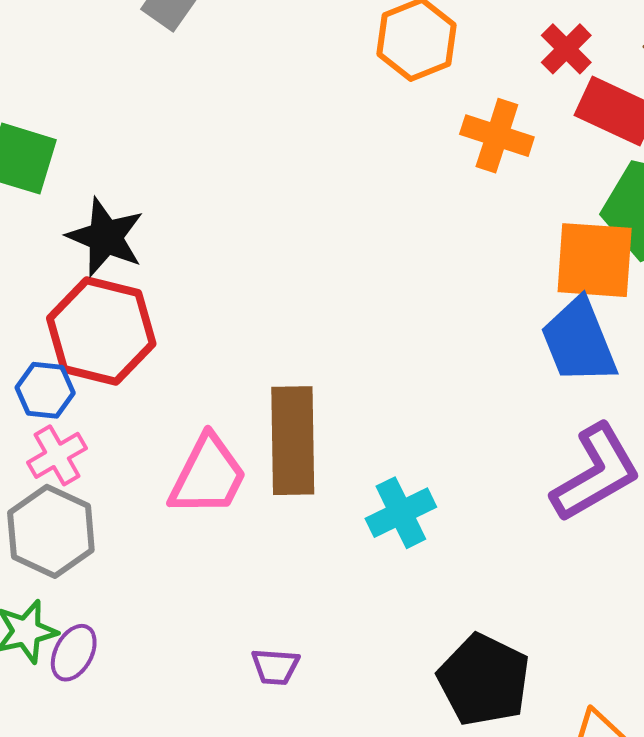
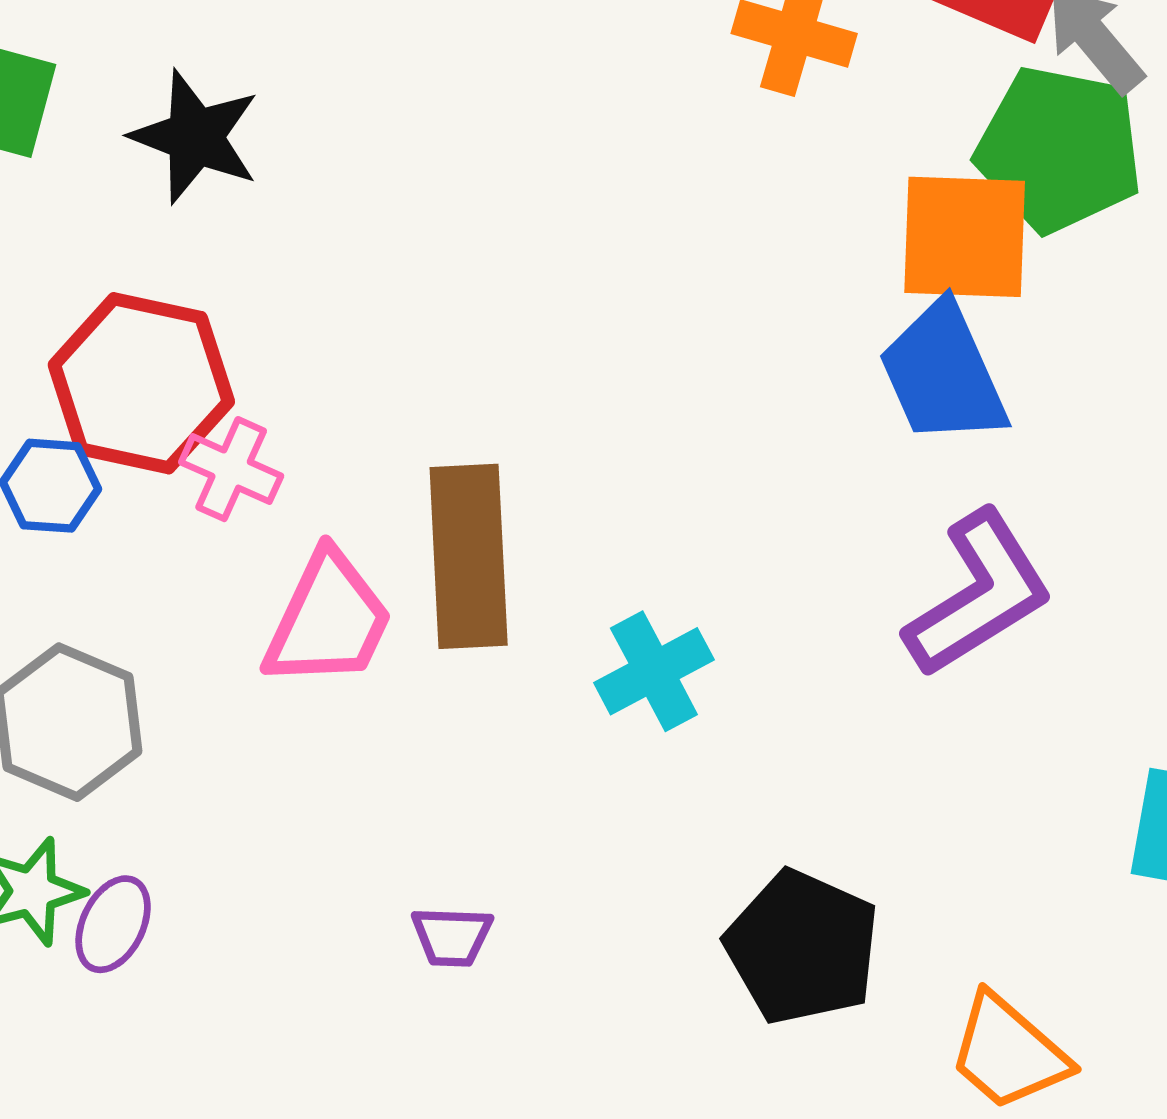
black star: (105, 237) -> (195, 137), moved
pink cross: (57, 455) -> (231, 469), moved, turned -34

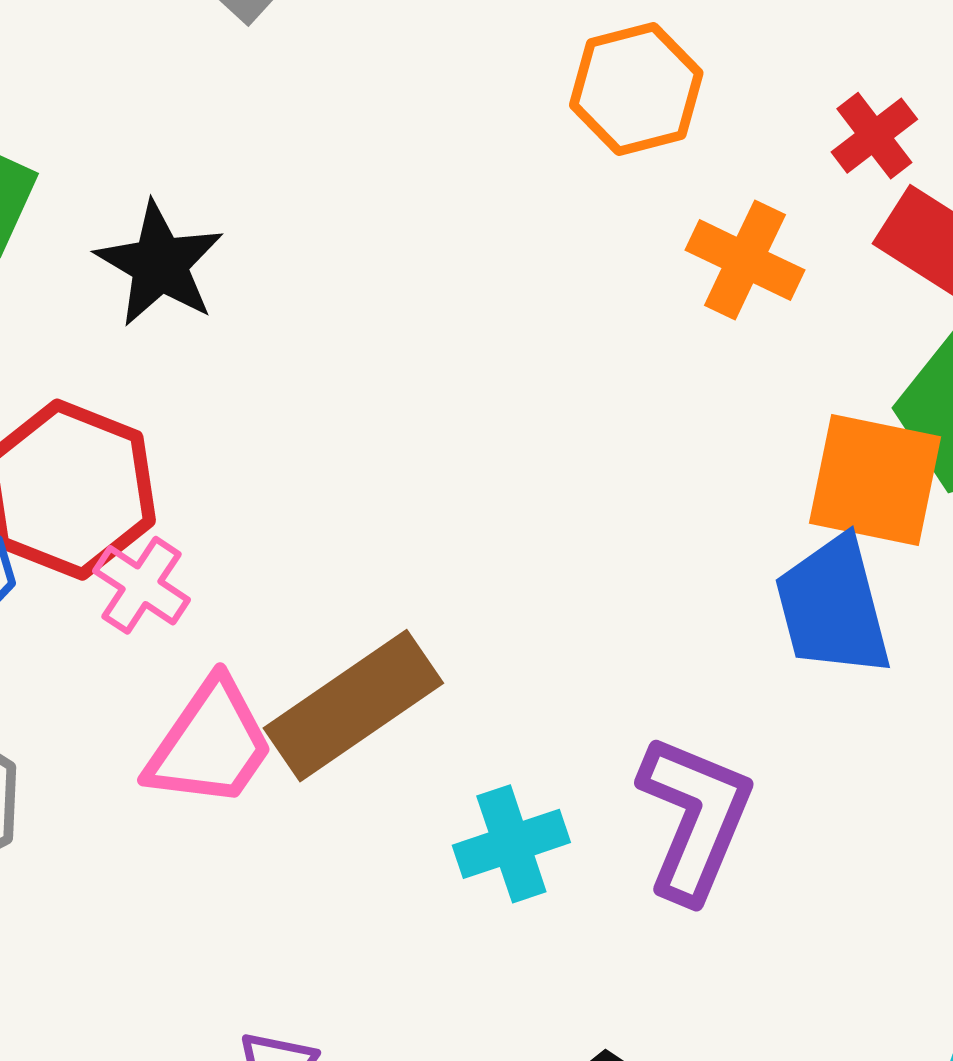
brown rectangle: (469, 556) -> (353, 706), turned 49
purple L-shape: (979, 594) -> (695, 818), moved, turned -45

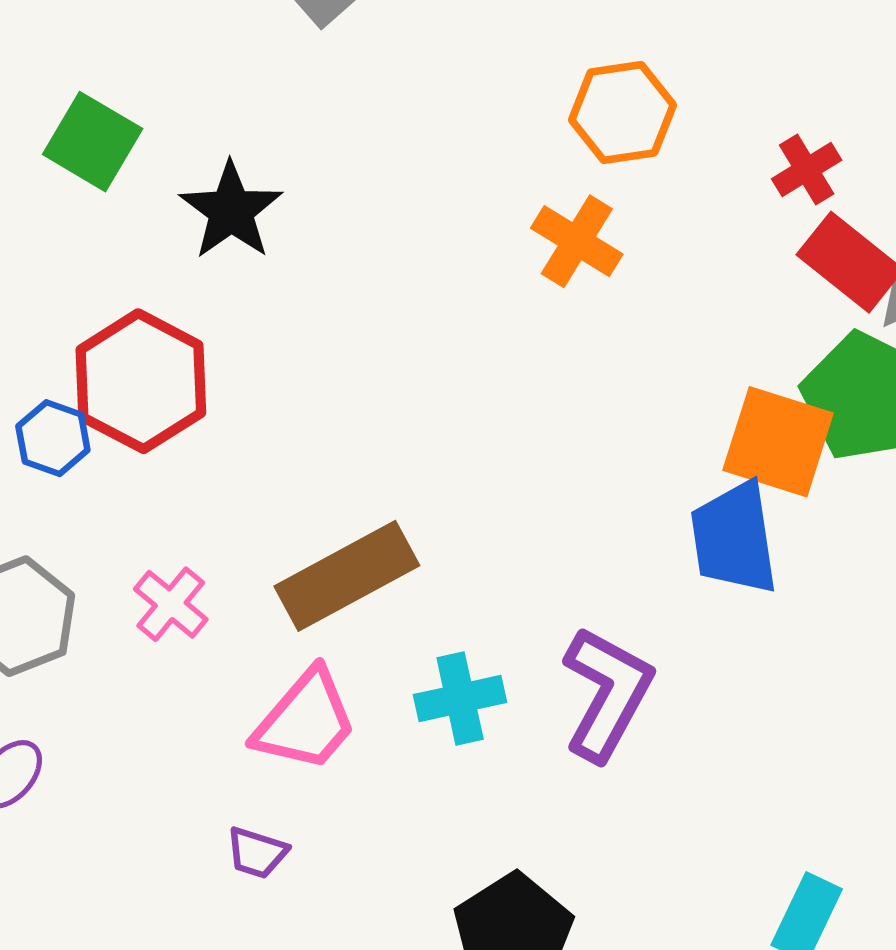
orange cross: (745, 260) -> (577, 241), moved
pink cross: (142, 585) -> (171, 604), moved
pink trapezoid: (210, 744) -> (306, 721), moved

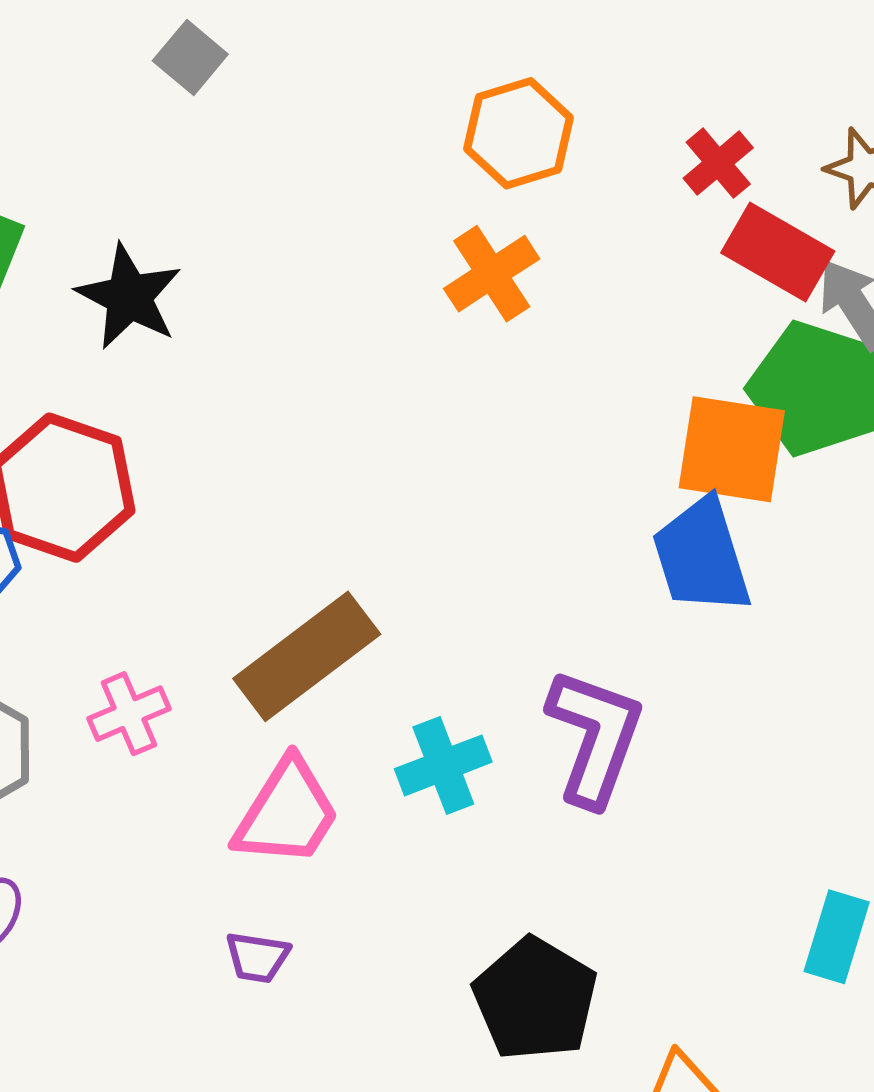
orange cross: (577, 241) -> (492, 274), turned 34
pink cross: (171, 604) -> (129, 714), turned 36

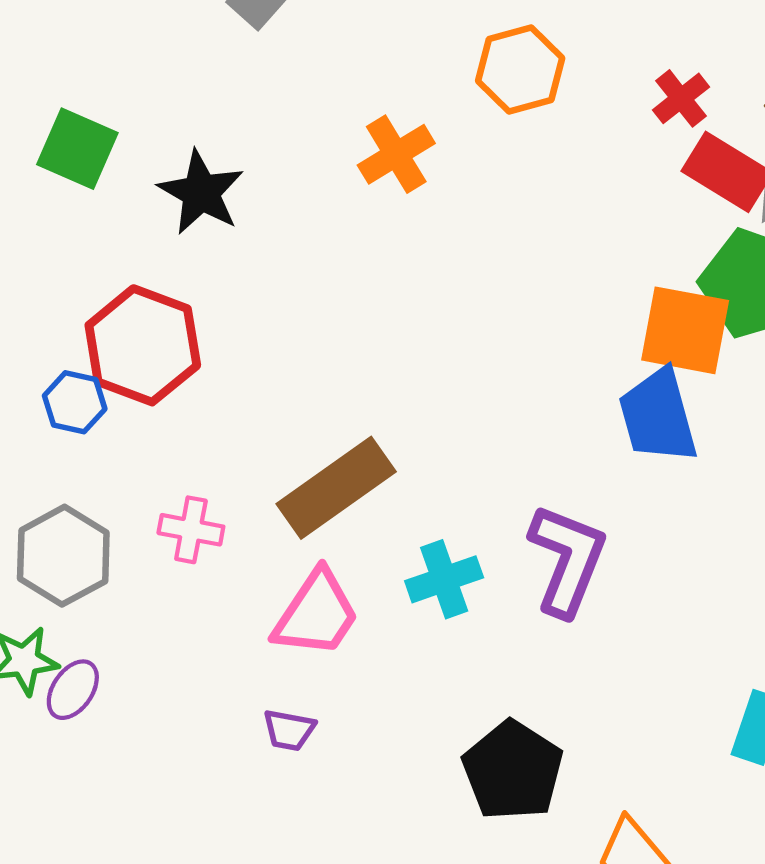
orange cross: (492, 274) -> (396, 154), moved
pink cross: (129, 714) -> (191, 530), turned 32

